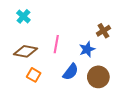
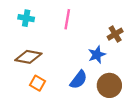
cyan cross: (23, 16) -> (26, 18), turned -32
pink line: (56, 44) -> (67, 19), moved

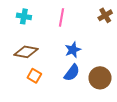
brown cross: (115, 34) -> (105, 15), moved
blue star: (97, 55) -> (73, 50), moved

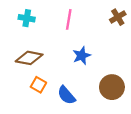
blue semicircle: (72, 73) -> (66, 95), moved, turned 102

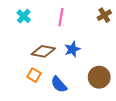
cyan cross: (27, 18) -> (24, 16), turned 32
brown diamond: (29, 58) -> (43, 51), moved

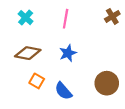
blue star: (72, 49) -> (68, 53), moved
brown diamond: (43, 51) -> (28, 53), moved

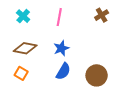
orange square: (37, 81) -> (21, 73), moved
blue semicircle: (63, 91) -> (63, 71), moved, turned -108

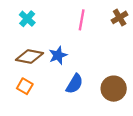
pink line: (59, 17) -> (82, 20), moved
blue star: (61, 48) -> (58, 55), moved

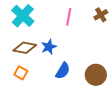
cyan cross: (27, 19) -> (23, 16), size x1.6

